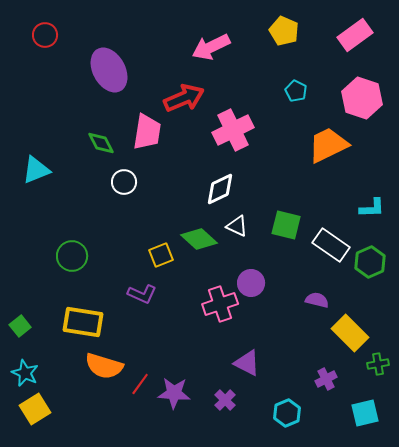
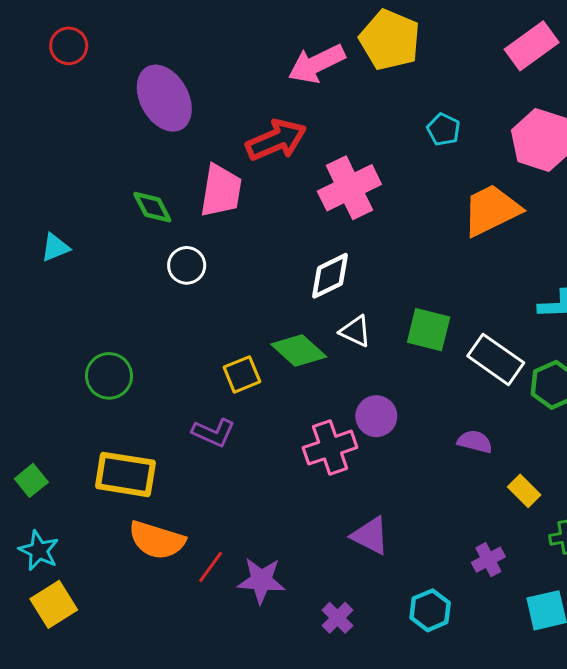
yellow pentagon: (284, 31) -> (390, 40), moved, size x1.4
cyan triangle: (36, 170) -> (55, 247), size x0.7
yellow rectangle: (350, 333) -> (524, 491), size x0.6
purple cross: (225, 400) -> (337, 618), moved

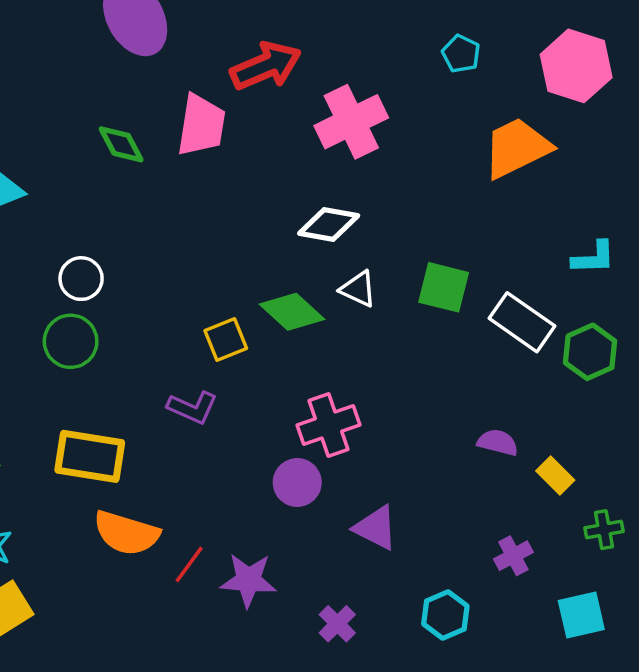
white circle: (187, 265) -> (81, 279), moved
white diamond: (330, 276) -> (329, 225), turned 36
purple circle: (376, 416) -> (297, 483), moved
purple semicircle: (475, 442) -> (498, 442), moved

